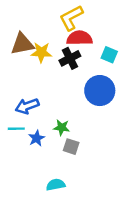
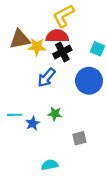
red semicircle: (79, 38) -> (57, 36), moved
blue arrow: (27, 106) -> (46, 78), moved, turned -30
gray square: (71, 147) -> (79, 138), moved, turned -32

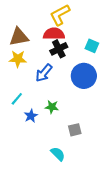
yellow star: (37, 47) -> (18, 59), moved
cyan line: (14, 115) -> (17, 99), moved, turned -48
cyan semicircle: (50, 165) -> (58, 154), moved, turned 56

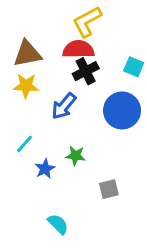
cyan semicircle: (58, 154) -> (58, 224), moved

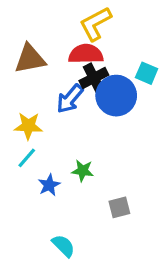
yellow star: (26, 86) -> (28, 126), moved
blue arrow: (64, 106) -> (70, 99), moved
blue circle: (122, 110) -> (116, 96), moved

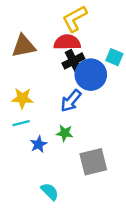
blue arrow: (70, 99) -> (71, 101), moved
cyan line: (27, 158) -> (21, 123), turned 35
gray square: (119, 207) -> (93, 162), size x1.6

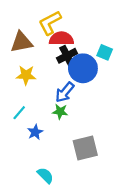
yellow L-shape: (75, 19) -> (50, 23), moved
yellow star: (22, 98) -> (26, 75), moved
cyan line: (21, 123) -> (19, 113), turned -35
green star: (65, 133) -> (60, 112), moved

